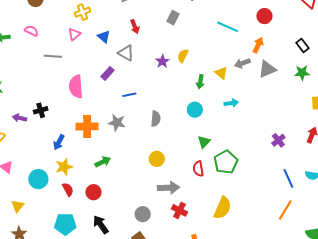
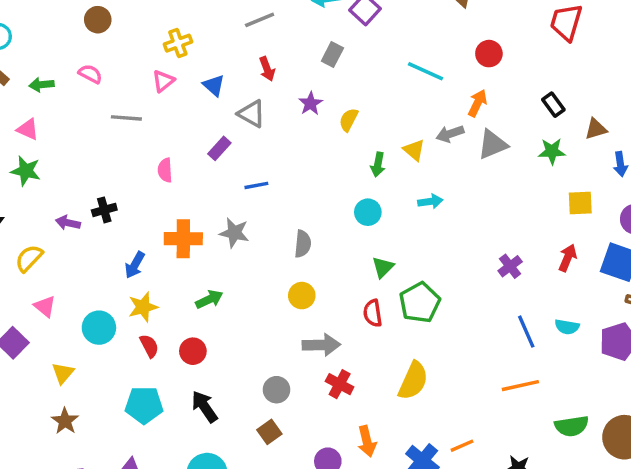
purple star: (162, 61) -> (311, 103), moved
pink semicircle: (76, 87) -> (165, 170), size x0.6
gray semicircle: (156, 119) -> (303, 244), moved
orange line: (285, 210) -> (520, 386), turned 45

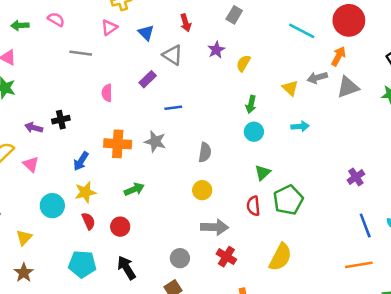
red circle: (489, 54) -> (349, 20), size x1.6
green arrow: (378, 165) -> (251, 104), moved
pink triangle: (45, 306) -> (31, 164), moved

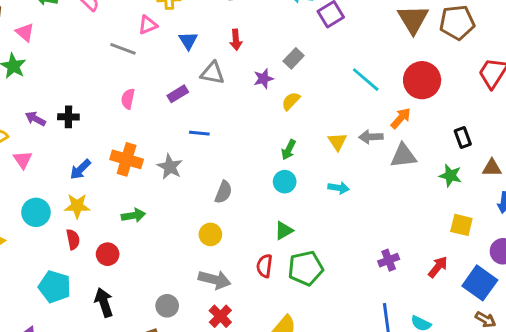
gray rectangle: (234, 15) -> (294, 58), moved
gray line: (81, 53) -> (123, 49), moved
gray triangle: (173, 55) -> (212, 73), turned -35

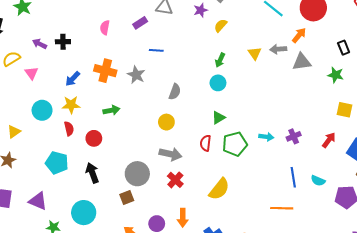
cyan arrow: (339, 188) -> (266, 137), moved
gray circle: (167, 306) -> (137, 174), size x1.5

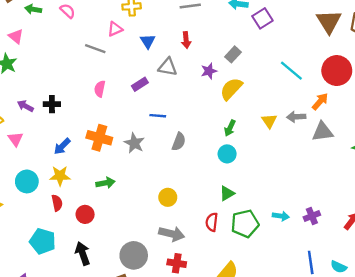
yellow semicircle: (221, 26) -> (231, 89), size x1.5
gray semicircle: (175, 92) -> (179, 142), moved
red cross: (175, 180) -> (177, 263), turned -35

